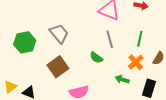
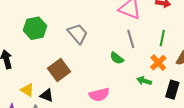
green hexagon: (25, 42) -> (35, 28), moved
brown square: (58, 67) -> (59, 70), moved
yellow triangle: (10, 87) -> (27, 90), turned -48

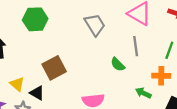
gray trapezoid: (78, 34) -> (95, 25), moved
orange cross: (158, 63) -> (161, 76), turned 35

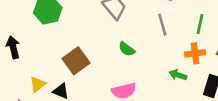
green semicircle: (118, 64) -> (127, 49), moved
yellow triangle: (17, 84) -> (38, 84), turned 49

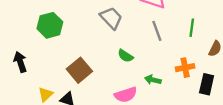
orange cross: (195, 53) -> (185, 68), moved
green arrow: (178, 75) -> (153, 80), moved

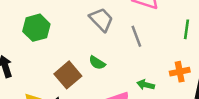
gray line: (157, 31) -> (136, 36), moved
green semicircle: (125, 56) -> (97, 63), moved

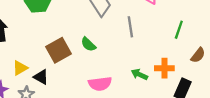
green arrow: (146, 85) -> (139, 74), moved

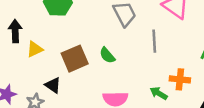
yellow triangle: (20, 68) -> (35, 49), moved
orange cross: (164, 68) -> (180, 79), moved

